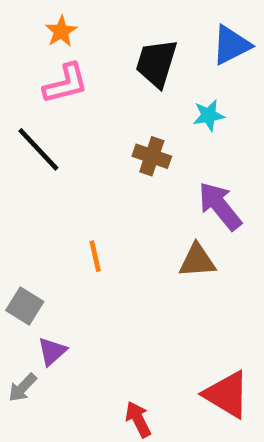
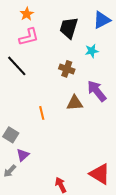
brown triangle: (197, 261) -> (75, 103), moved

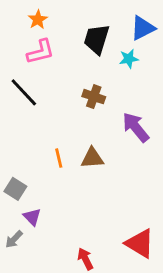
cyan star: (92, 51) -> (129, 59), moved
brown triangle: (75, 103) -> (92, 158), moved
purple triangle: (23, 155) -> (32, 217), turned -32

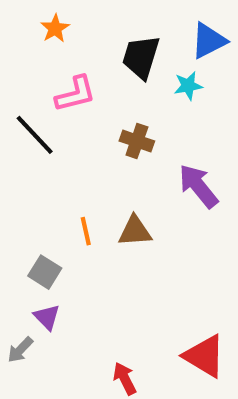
pink L-shape: (41, 52) -> (75, 94), moved
gray square: (15, 189) -> (45, 272), moved

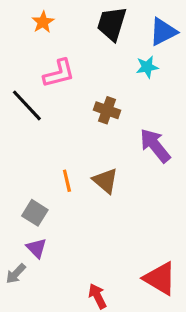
black trapezoid: (141, 57) -> (112, 24), moved
brown triangle: (135, 231) -> (105, 181), turned 44

